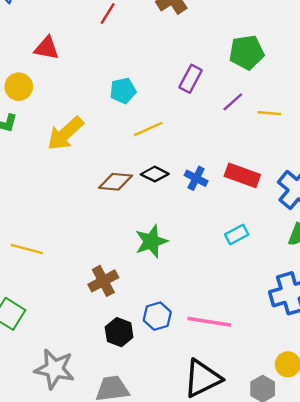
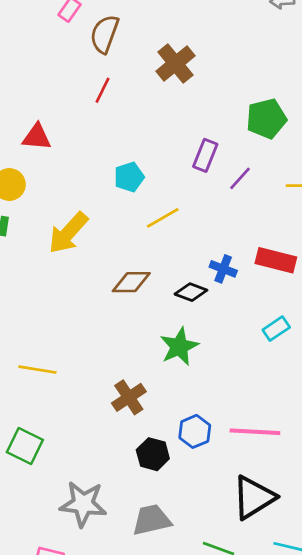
purple line: (233, 102) -> (240, 178), moved
black diamond: (155, 174) -> (191, 292), moved

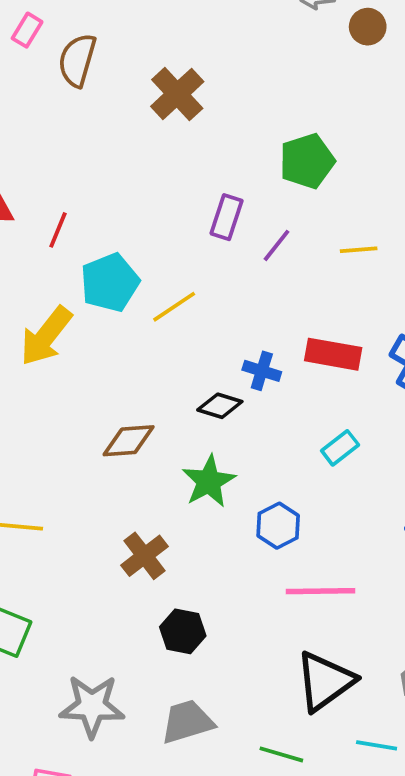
red line: (103, 90) -> (58, 230), moved
cyan pentagon: (129, 177) -> (110, 283), moved, size x1.4
brown diamond: (131, 282) -> (129, 441), moved
blue hexagon: (195, 431) -> (278, 526), moved

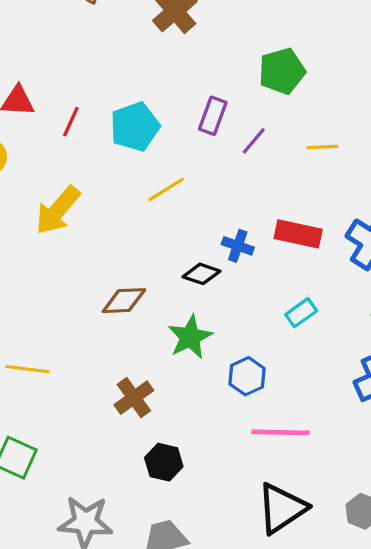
cyan pentagon: (110, 283) -> (135, 127), moved

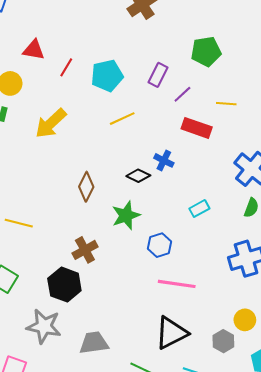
red rectangle: (298, 234) -> (197, 128), moved
brown diamond: (124, 301) -> (86, 187), turned -68
black hexagon: (164, 462) -> (64, 285), moved, size x1.4

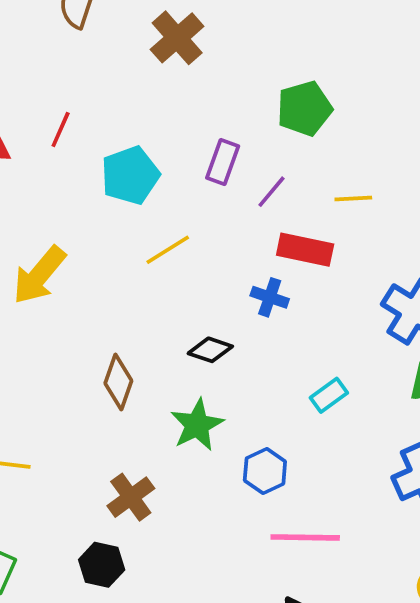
red line: (66, 67) -> (61, 130), moved
blue cross: (164, 160) -> (270, 297), moved
black hexagon: (64, 285) -> (102, 565), size x0.7

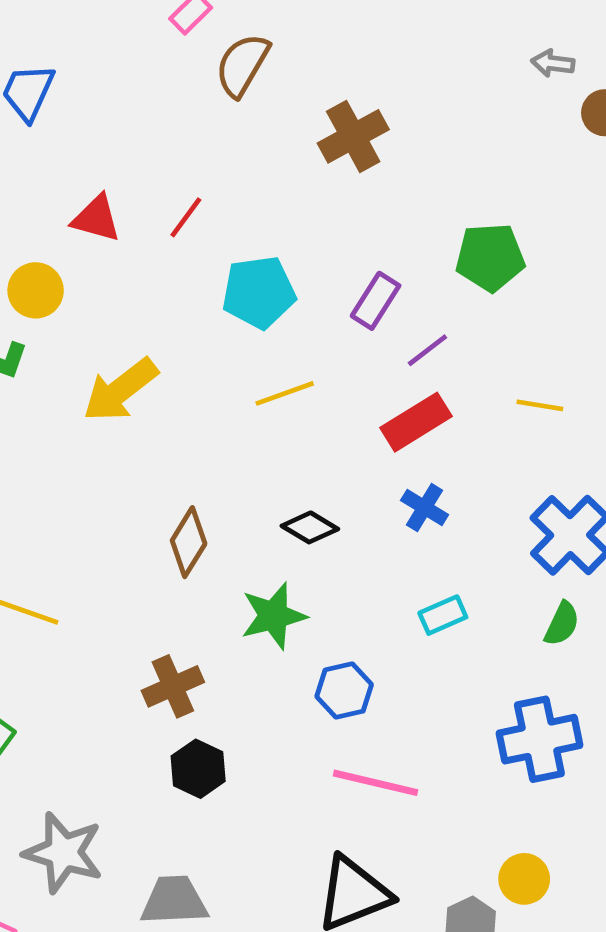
yellow line: (353, 198) -> (540, 405), moved
red rectangle: (305, 250) -> (416, 422), moved, turned -56
blue cross: (270, 297) -> (425, 508), moved
black hexagon: (102, 565) -> (198, 769), moved

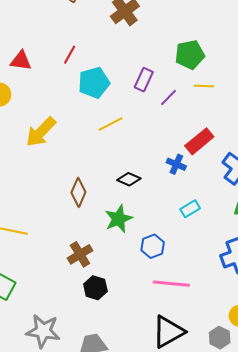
red line: (186, 217) -> (70, 55), moved
yellow line: (540, 405) -> (204, 86), moved
red rectangle: (416, 422) -> (199, 141), moved

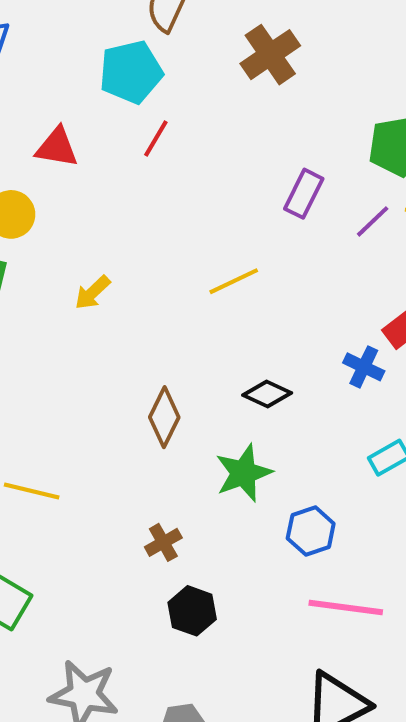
cyan pentagon: (94, 83) -> (131, 72), moved
purple line: (168, 98) -> (373, 221), moved
yellow arrow: (41, 132) -> (92, 293), size x0.6
brown cross: (80, 254) -> (163, 542), size x0.7

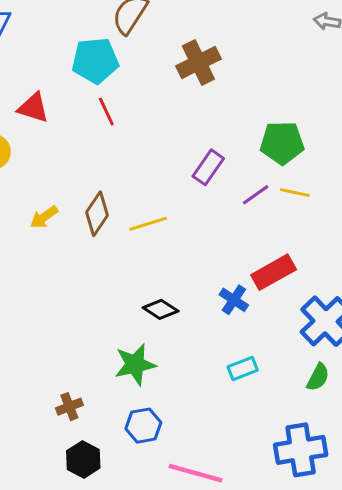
red line: (156, 138) -> (106, 112), turned -64
brown diamond: (164, 417) -> (97, 214), moved
blue hexagon: (311, 531) -> (143, 426), moved

